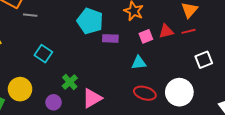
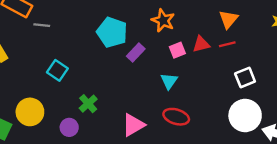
purple rectangle: (110, 38) -> (136, 52), turned -49
cyan triangle: (139, 63) -> (169, 81), turned -49
white circle: (179, 92) -> (245, 115), moved
pink triangle: (92, 98) -> (133, 125), moved

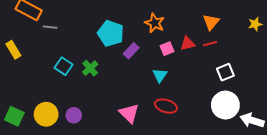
green cross: (88, 104) -> (90, 68), moved
yellow circle: (30, 112) -> (46, 114), moved
pink triangle: (133, 125) -> (129, 113), turned -45

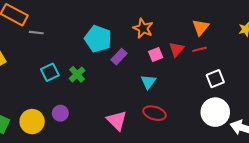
red triangle: (187, 44) -> (177, 49), turned -35
cyan square: (64, 66) -> (50, 72), turned 30
purple circle: (74, 115) -> (60, 113), moved

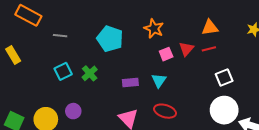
orange triangle: (201, 27) -> (210, 28), turned 42
gray line: (36, 33) -> (60, 36), moved
purple rectangle: (119, 57) -> (130, 83), moved, turned 42

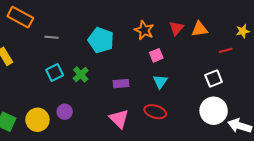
red triangle: (186, 49) -> (176, 28), moved
red line: (209, 49) -> (226, 50), moved
cyan triangle: (159, 81) -> (160, 82), moved

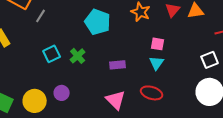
gray line: (52, 37) -> (41, 16), moved, turned -64
pink square: (156, 55) -> (158, 44), moved, turned 32

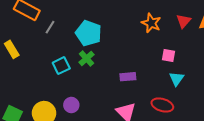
cyan pentagon: (98, 22) -> (89, 33), moved
green cross: (78, 56) -> (86, 58), moved
cyan triangle: (157, 63) -> (177, 79), moved

